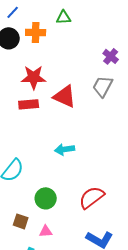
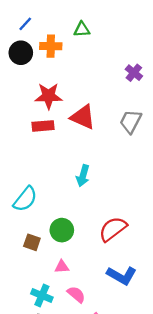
gray trapezoid: (103, 86) -> (131, 121), moved
cyan arrow: (65, 149) -> (83, 176), turned -66
brown square: (21, 221) -> (32, 242), moved

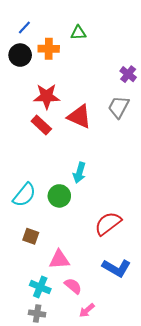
gray trapezoid: (131, 121) -> (119, 107), moved
red rectangle: (43, 126) -> (41, 125), turned 48
green circle: (62, 230) -> (59, 196), moved
pink triangle: (62, 267) -> (59, 259), size x1.5

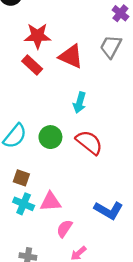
cyan arrow: (79, 173) -> (80, 103), moved
red semicircle: (108, 223) -> (89, 142), moved, turned 76
pink semicircle: (73, 286) -> (64, 229), turned -96
cyan cross: (40, 287) -> (24, 204), moved

